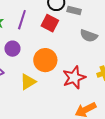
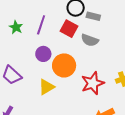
gray semicircle: (89, 36) -> (90, 40), moved
purple circle: (12, 49) -> (43, 54), moved

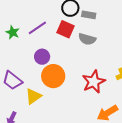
purple line: (41, 25) -> (37, 28), turned 42
orange circle: (64, 65) -> (53, 76), moved
yellow triangle: (46, 87) -> (33, 96), moved

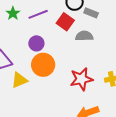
gray semicircle: (87, 39) -> (84, 36), turned 150

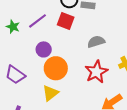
gray semicircle: (84, 36) -> (96, 42), moved
yellow triangle: (19, 80) -> (50, 93), moved

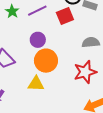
red square: (66, 21) -> (65, 16), turned 36
yellow triangle: (50, 93) -> (36, 84), turned 30

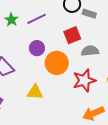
red square: (65, 16) -> (72, 35), moved
orange circle: (46, 61) -> (57, 63), moved

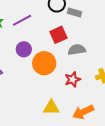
red star: (84, 80) -> (73, 79), size x0.7
yellow triangle: (35, 92) -> (51, 108), moved

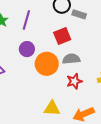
purple line: (22, 20) -> (26, 20), turned -48
gray semicircle: (77, 50) -> (71, 59), moved

